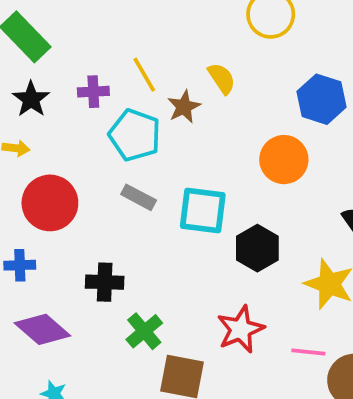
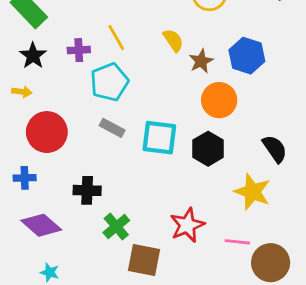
brown star: (184, 107) -> (201, 61), moved
cyan pentagon: (135, 135) -> (109, 82), turned 30
black hexagon: (257, 248) -> (208, 149), moved

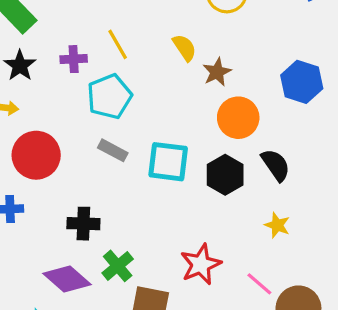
blue hexagon: (247, 56) -> (302, 82), moved
black semicircle: (275, 149) -> (276, 165), moved
yellow star: (252, 192) -> (277, 225), size x0.6
purple diamond: (41, 225) -> (67, 279), moved
pink line: (237, 242) -> (259, 284), turned 35

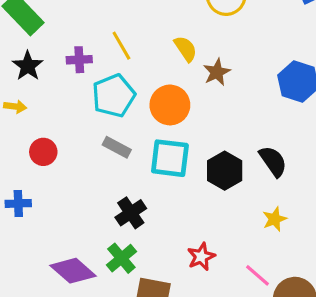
orange circle: (238, 118) -> (170, 105), moved
red circle: (36, 155) -> (43, 152), size x0.6
black cross: (83, 224) -> (131, 213), moved, turned -36
yellow star: (277, 225) -> (275, 219), turned 30
red star: (201, 264) -> (201, 257), size x0.7

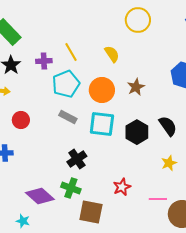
brown star: (217, 72) -> (136, 87), moved
green cross: (121, 258) -> (71, 188), turned -30
pink line: (257, 275) -> (158, 199), turned -42

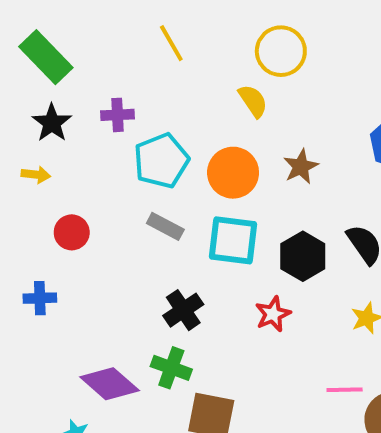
yellow circle: (138, 20) -> (281, 51), moved
yellow line: (71, 52) -> (171, 43), moved
red star: (122, 187) -> (273, 314), moved

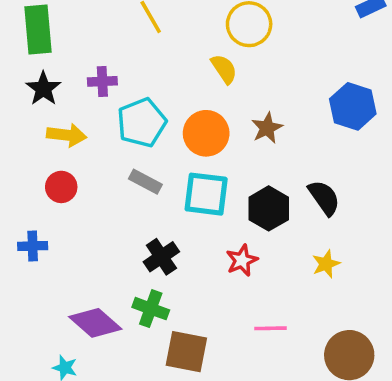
green rectangle: (46, 57) -> (38, 30), turned 39
yellow arrow: (36, 175) -> (67, 135), moved, size x1.5
pink line: (345, 390) -> (271, 328), moved

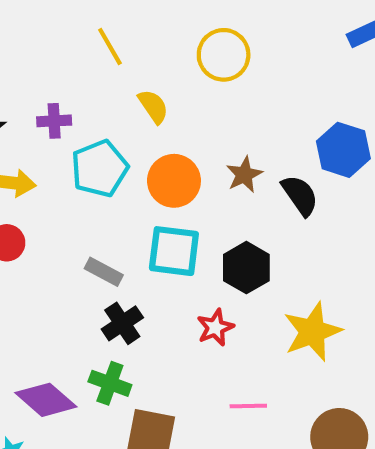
yellow semicircle: (224, 69) -> (153, 106), moved
gray rectangle: (145, 182) -> (104, 272), moved
black semicircle: (324, 198) -> (300, 195), moved
yellow star: (326, 264) -> (312, 332), size x1.8

